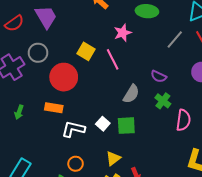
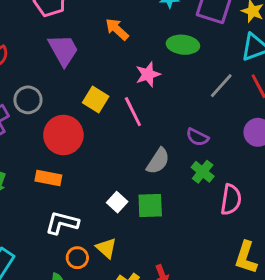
purple trapezoid: (46, 17) -> (63, 50), moved
white L-shape: (73, 129) -> (62, 223), moved
yellow triangle: (113, 158) -> (106, 248), moved, turned -42

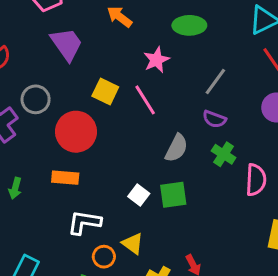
gray line: (221, 86) -> (215, 81), moved

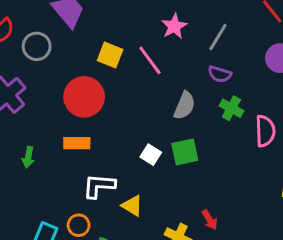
pink star: (156, 60) -> (174, 26), moved
gray circle: (36, 99) -> (37, 46), moved
yellow triangle: (133, 244) -> (132, 206), moved
orange circle: (104, 257) -> (79, 225), moved

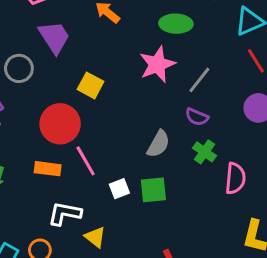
pink star: (174, 26) -> (157, 64), size x1.4
pink line: (150, 60) -> (86, 161), moved
white square: (151, 155) -> (119, 189), turned 30

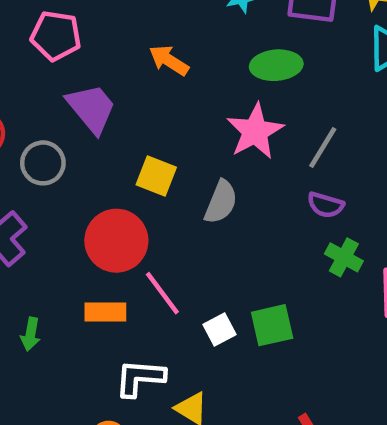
gray semicircle: (158, 144) -> (221, 202), moved

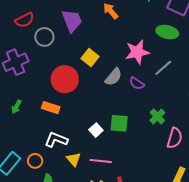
green ellipse: (276, 65) -> (167, 32), moved
purple semicircle: (326, 205) -> (137, 83), moved
pink line: (162, 293) -> (101, 161), moved, turned -65
green square: (272, 325) -> (119, 123), moved
white square: (220, 330) -> (96, 130), turned -32

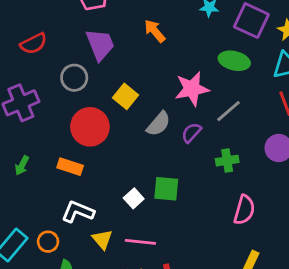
gray circle: (44, 37) -> (74, 78), moved
purple semicircle: (137, 83) -> (191, 133), turned 98
green cross: (157, 116) -> (227, 161), moved, turned 35

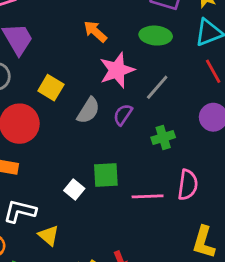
orange arrow: (155, 31) -> (95, 31), moved
pink line: (140, 242) -> (148, 196), moved

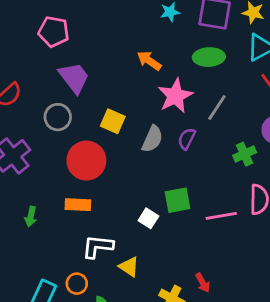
green cross: (163, 137) -> (245, 154), moved

